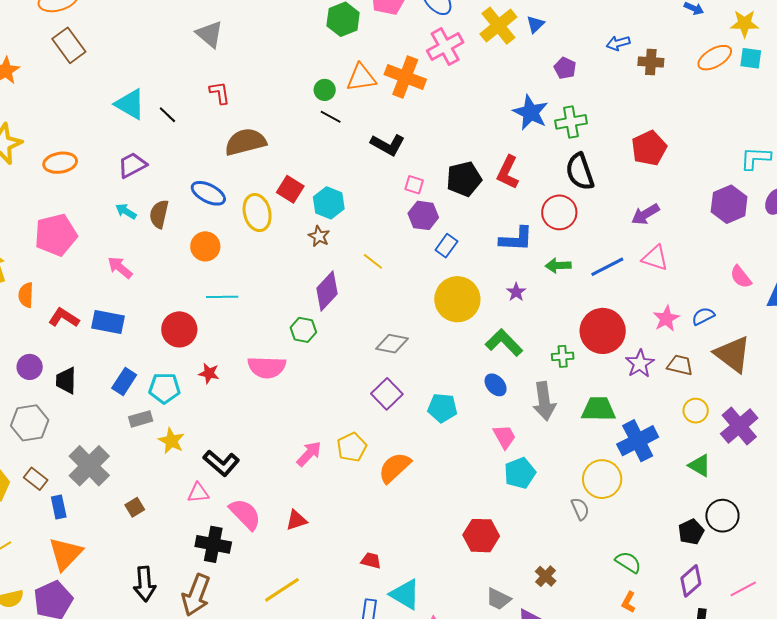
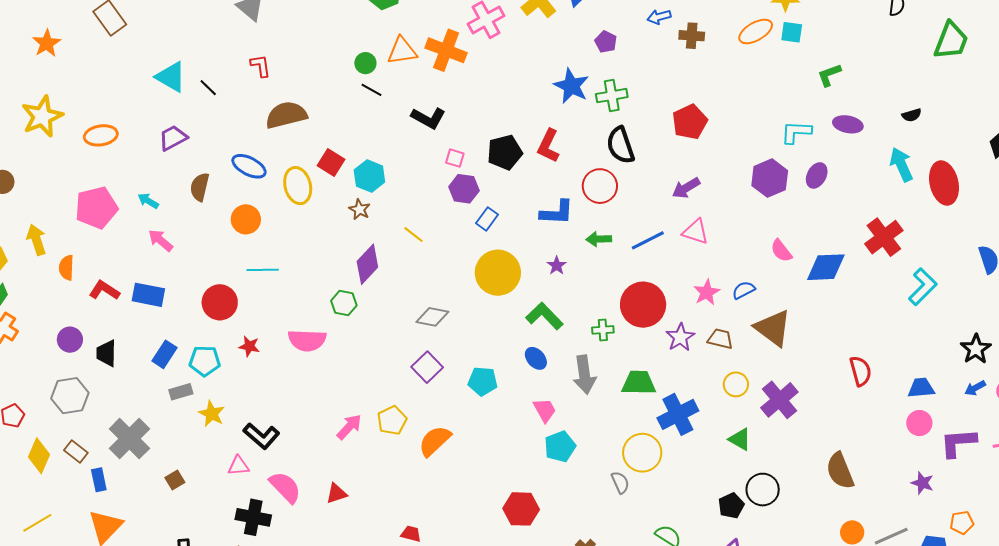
cyan arrow: (126, 211) -> (148, 201), moved

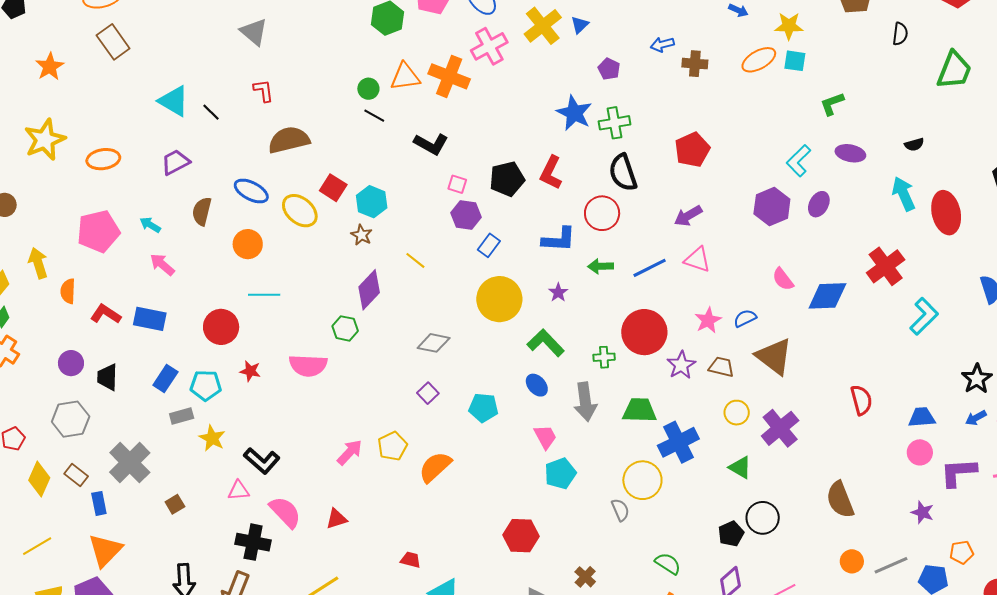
cyan L-shape: (796, 132) -> (799, 161), turned -48
yellow ellipse: (298, 186) -> (300, 211), turned -36
purple square: (427, 367) -> (428, 393), size x0.7

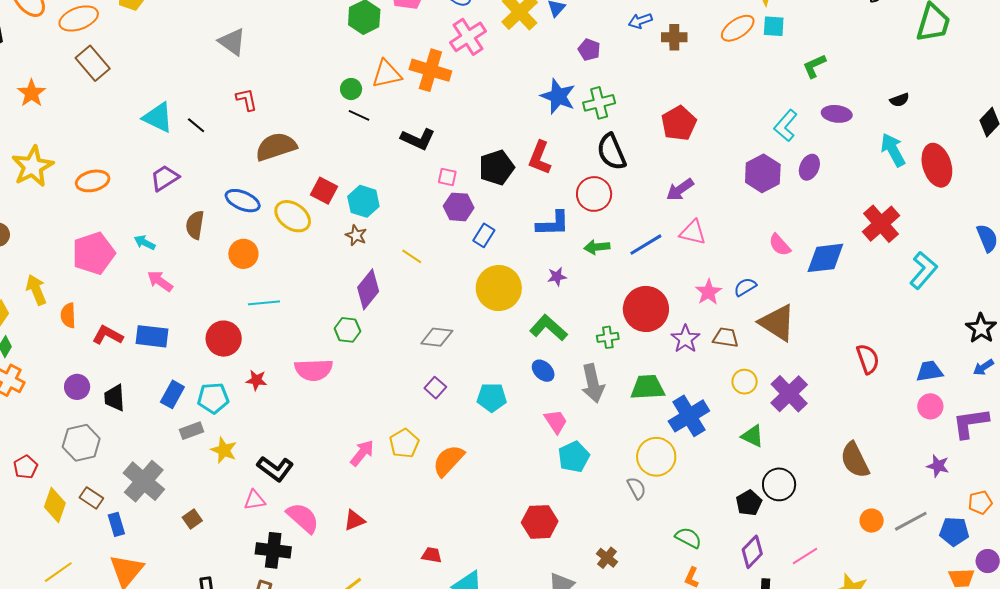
purple star: (558, 292) -> (557, 277), turned 30

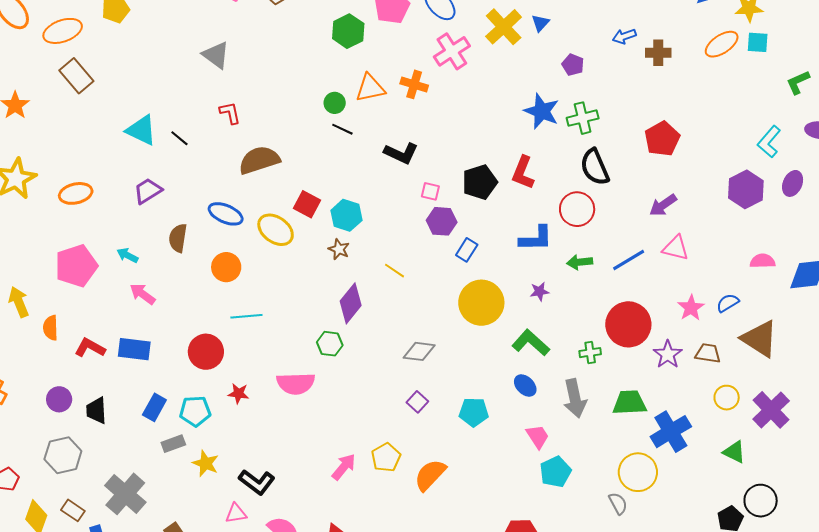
orange cross: (430, 70) -> (414, 84), size x0.7
pink semicircle: (780, 245) -> (762, 261), turned 130

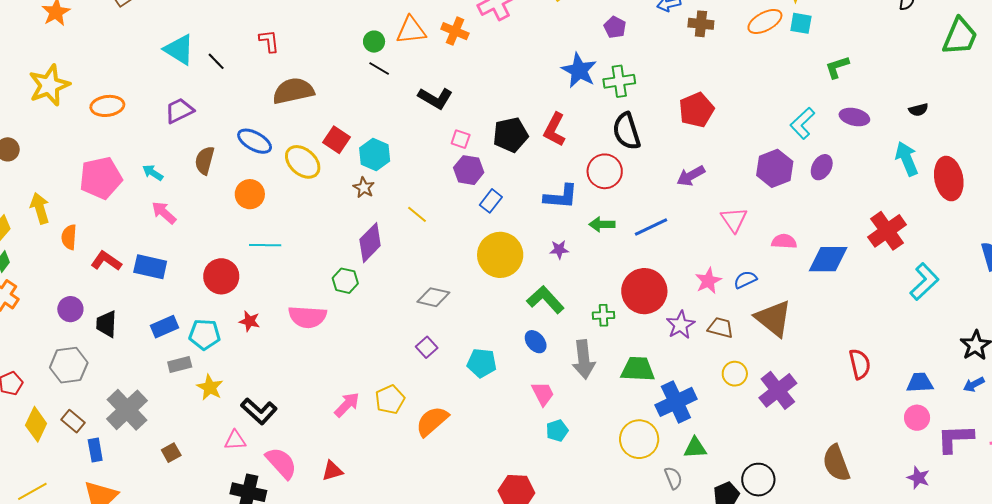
pink triangle: (676, 248) -> (734, 220), moved, turned 36
blue rectangle: (154, 407) -> (165, 327), turned 32
green triangle: (734, 452) -> (695, 448), moved, turned -35
cyan pentagon: (555, 472) -> (557, 431), size x0.7
gray semicircle: (618, 503) -> (673, 478), moved

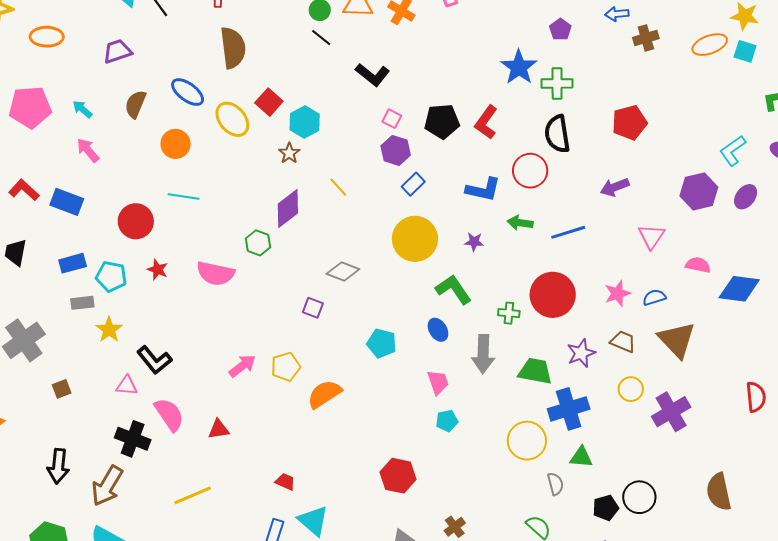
brown cross: (701, 24) -> (646, 38), turned -30
brown semicircle: (293, 91) -> (233, 48), turned 87
purple star: (681, 325) -> (581, 353), moved
purple square: (427, 347) -> (313, 308), moved, turned -35

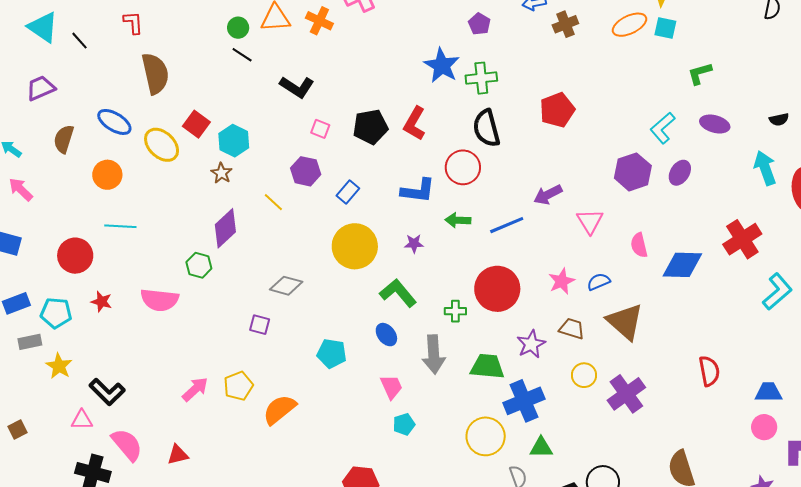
purple hexagon: (396, 150) -> (306, 171), moved
purple arrow: (615, 187) -> (548, 195), moved
pink semicircle: (698, 265) -> (639, 245), turned -110

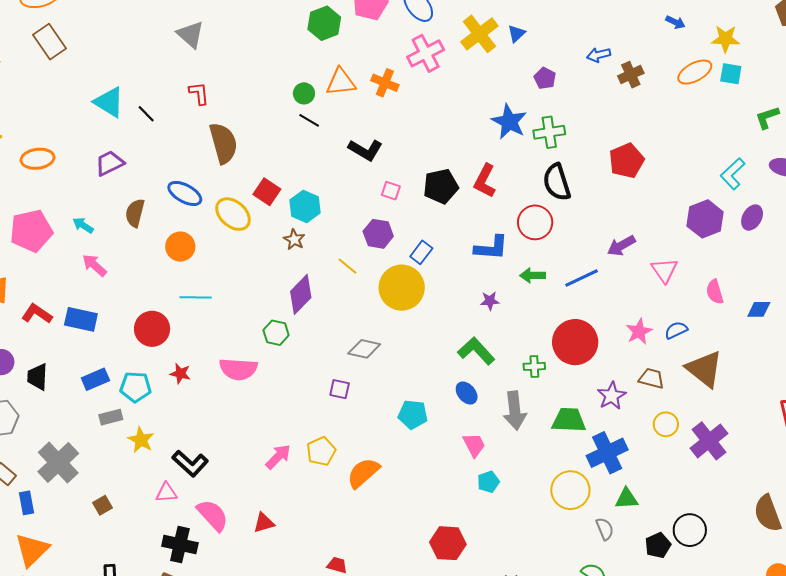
yellow circle: (355, 246) -> (402, 288), moved
blue diamond: (682, 265) -> (759, 309), size x0.6

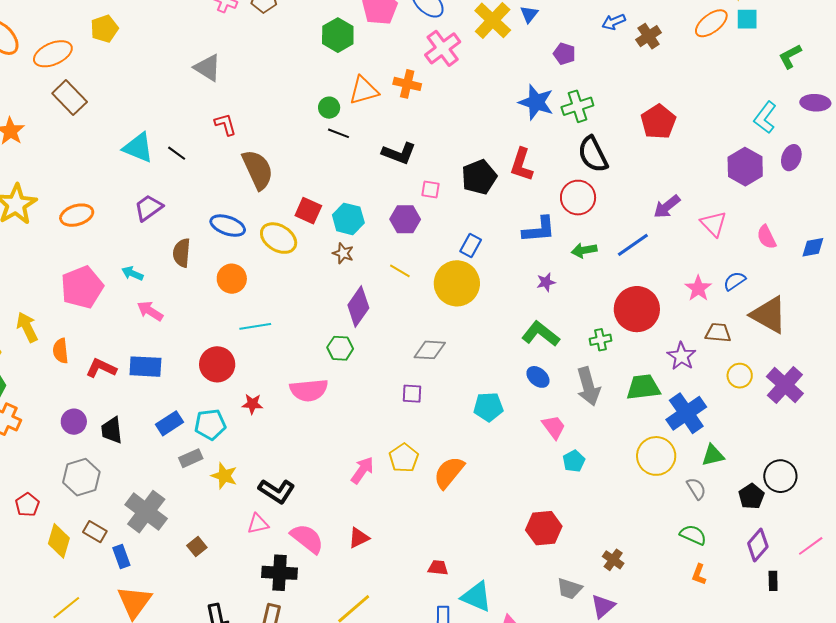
purple hexagon: (378, 234) -> (405, 219), moved

